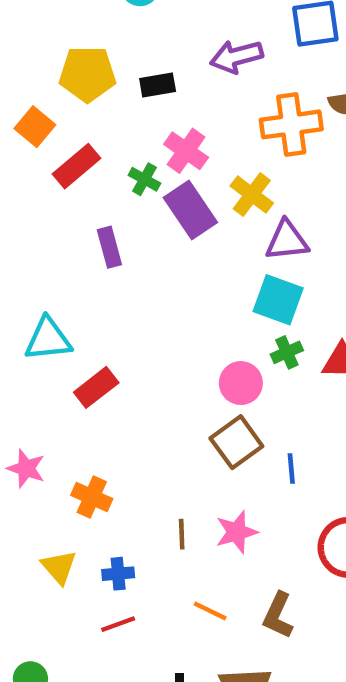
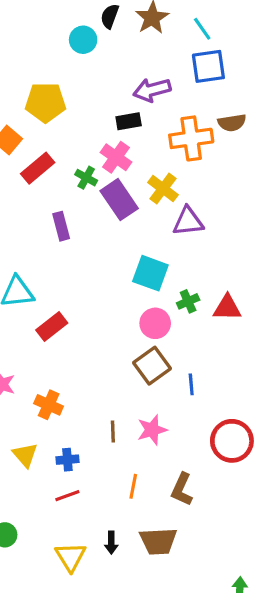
black rectangle: (158, 85) -> (129, 121), moved
cyan square: (278, 300) -> (150, 273), moved
orange line: (210, 611) -> (133, 486), turned 75

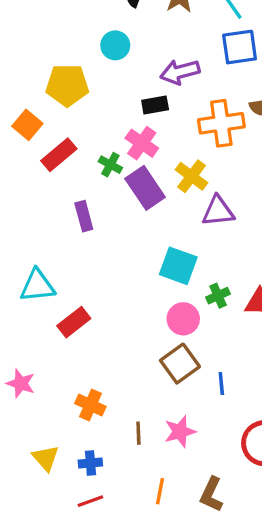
cyan circle: (83, 40) -> (115, 45), moved
orange cross: (49, 405) -> (90, 405), moved

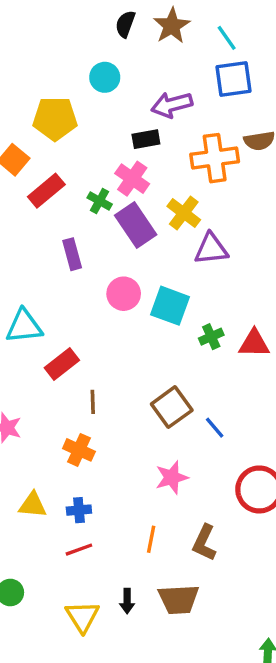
pink circle: (183, 319) -> (124, 294), moved
blue line: (221, 383) -> (215, 428), turned -35
brown line: (138, 433) -> (93, 402), moved
yellow triangle: (46, 458) -> (33, 505), turned -44

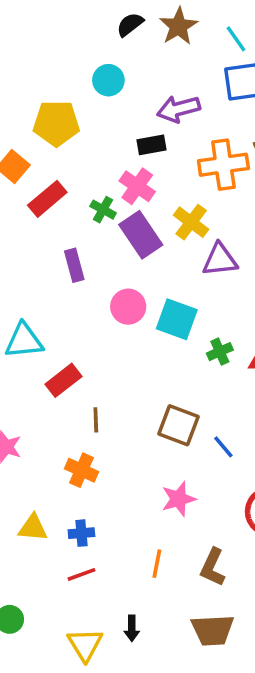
black semicircle: (125, 24) -> (130, 24), turned 32
brown square: (172, 407) -> (179, 425), turned -33
brown trapezoid: (179, 599) -> (213, 630), moved

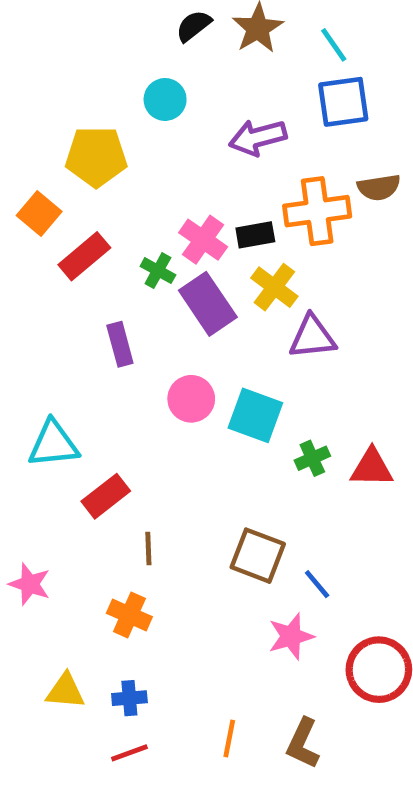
black rectangle: (152, 145) -> (255, 235), moved
pink star: (179, 499) -> (291, 636), moved

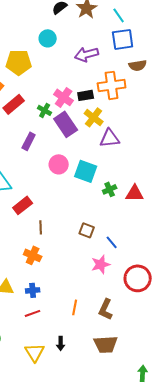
brown semicircle: (379, 187) -> (138, 65), moved
purple rectangle: (120, 344) -> (29, 141), turned 42
brown square: (258, 556) -> (87, 230), size x0.7

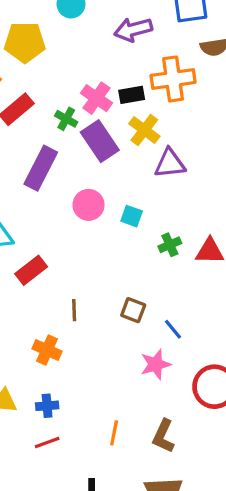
purple rectangle: (29, 141) -> (41, 168), size x1.5
cyan square: (86, 171) -> (132, 216), size x0.6
brown line: (41, 227) -> (74, 310), moved

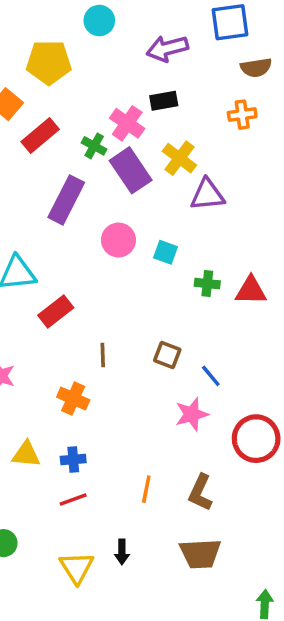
orange cross: (173, 79) -> (242, 115), moved, size x0.6
black rectangle: (132, 95) -> (164, 101), moved
green cross: (170, 245) -> (207, 284), turned 30

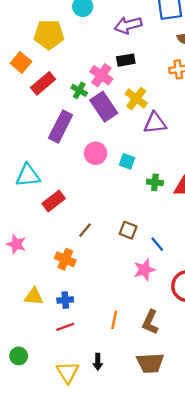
brown line: (103, 355) -> (85, 230), turned 42

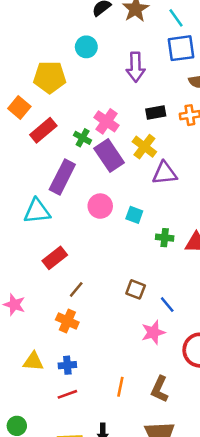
purple arrow: (128, 25) -> (136, 67), turned -76
black rectangle: (126, 60) -> (156, 113), moved
cyan triangle: (28, 175) -> (37, 211), moved
brown line: (85, 230) -> (76, 289), moved

